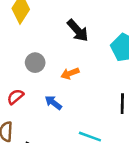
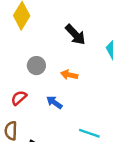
orange arrow: (70, 73) -> (69, 75), turned 35

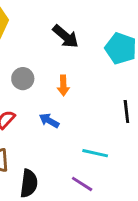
orange arrow: (69, 75) -> (63, 85), turned -98

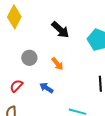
orange arrow: (63, 85) -> (57, 64), turned -40

